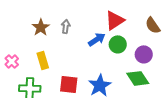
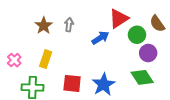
green circle: (118, 44) -> (137, 35), moved
yellow rectangle: (43, 60) -> (46, 59), turned 36

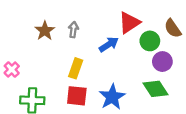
yellow rectangle: (46, 59) -> (76, 68), moved

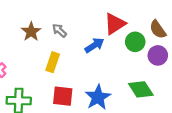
gray arrow: (73, 30) -> (59, 31), turned -56
purple circle: (162, 62) -> (158, 55), moved
yellow rectangle: (76, 68) -> (53, 62), moved

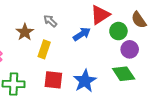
brown star: (31, 32) -> (25, 32), moved
purple circle: (158, 55) -> (130, 49), moved

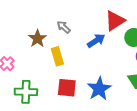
yellow rectangle: (44, 49) -> (57, 56), turned -36

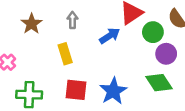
gray arrow: (64, 27) -> (72, 20), turned 48
brown star: (37, 39) -> (32, 24), moved

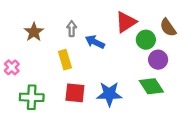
blue arrow: (110, 36) -> (95, 42), moved, turned -120
blue star: (113, 91) -> (109, 94), turned 30

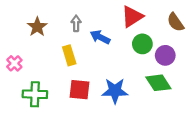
green circle: (146, 40) -> (142, 44), moved

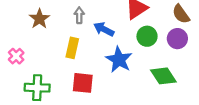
yellow rectangle: (69, 55) -> (72, 48), turned 30
purple circle: (165, 55) -> (177, 39), moved
blue star: (115, 91) -> (119, 60), moved, turned 30

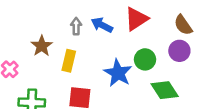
brown star: (40, 19) -> (42, 46), moved
blue arrow: (104, 29) -> (102, 25), moved
green circle: (147, 36) -> (145, 59), moved

